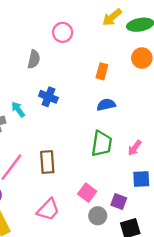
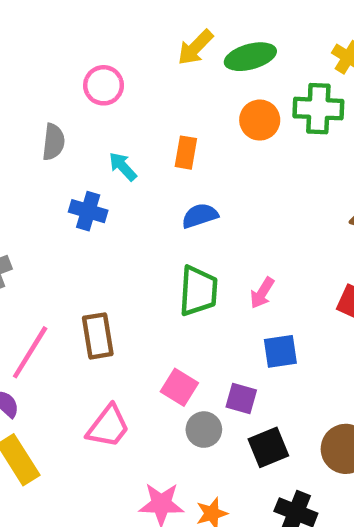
cyan arrow: (18, 109) -> (123, 166), moved

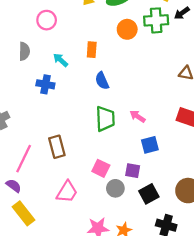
blue semicircle: (200, 216) -> (102, 81), turned -90
pink arrow: (262, 293) -> (138, 116), turned 98

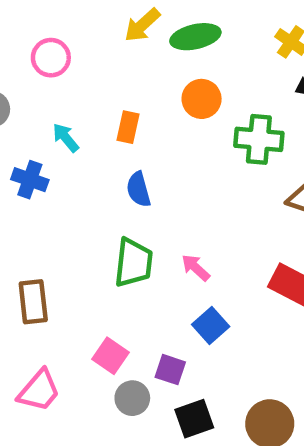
green cross: (156, 20) -> (259, 139), moved
blue square: (150, 145) -> (211, 326), turned -36

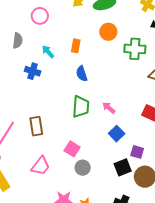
purple square: (170, 370) -> (137, 152), moved
black square: (194, 419) -> (123, 167), moved

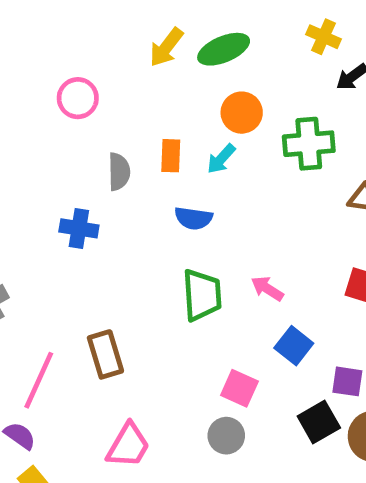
gray semicircle: (18, 41) -> (119, 172), moved
cyan arrow: (48, 52) -> (221, 159), moved, turned -88
blue semicircle: (82, 74) -> (193, 218), turned -56
pink square: (72, 149) -> (239, 388), moved

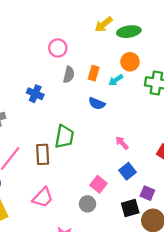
pink circle: (78, 98) -> (58, 48), moved
blue cross: (79, 228) -> (35, 94), moved
green trapezoid: (202, 295) -> (64, 137), moved

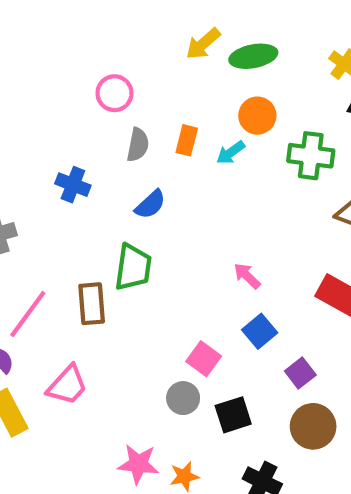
blue semicircle: (97, 103) -> (150, 204), moved, turned -63
purple square: (147, 193) -> (300, 373), turned 32
pink trapezoid: (43, 197) -> (67, 385), moved
black square: (130, 208) -> (233, 415), moved

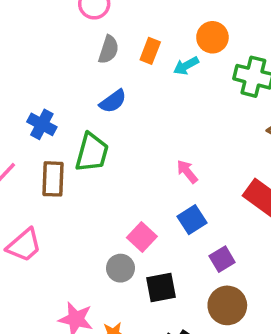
blue cross: (73, 185) -> (42, 124), moved

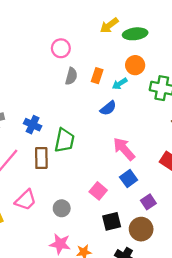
blue semicircle: (113, 101) -> (108, 108), moved
pink arrow: (187, 172) -> (124, 149), size x1.6
gray circle: (120, 268) -> (62, 208), moved
brown circle: (227, 305) -> (141, 229), moved

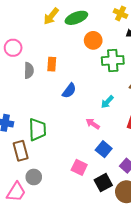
orange circle: (135, 65) -> (93, 40), moved
cyan arrow: (120, 84) -> (107, 102), moved
pink arrow: (124, 149) -> (93, 124), size x0.6
gray circle: (62, 208) -> (34, 177), moved
black square: (112, 221) -> (103, 183), moved

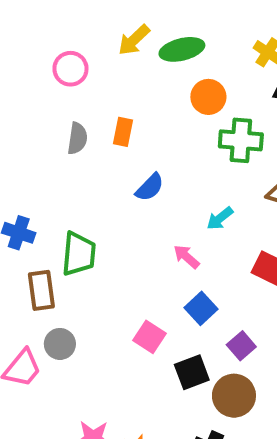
pink circle: (13, 48) -> (70, 69), moved

